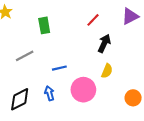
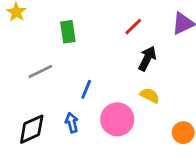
blue line: (59, 68) -> (86, 89), turned -56
yellow semicircle: (107, 71) -> (150, 95), turned -88

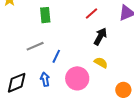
gray line: (40, 71) -> (35, 46), moved

